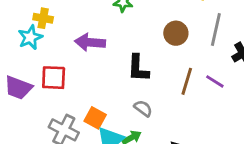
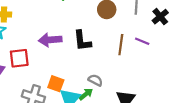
purple arrow: (90, 42) -> (50, 40), moved
gray semicircle: (143, 108) -> (95, 80), moved

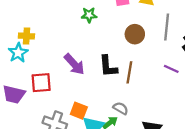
purple arrow: (50, 40) -> (74, 64), turned -130
brown line: (121, 45) -> (129, 72), moved

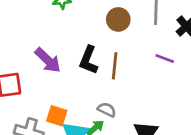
black L-shape: (108, 66) -> (89, 60), turned 30

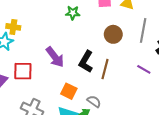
orange square: (57, 116) -> (69, 91), moved

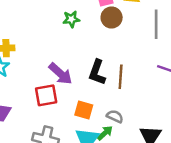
brown circle: (113, 34) -> (112, 18), moved
red square: (23, 71) -> (46, 95), moved

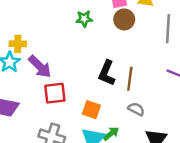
purple arrow: (60, 74) -> (40, 67), moved
gray semicircle: (115, 116) -> (136, 109), moved

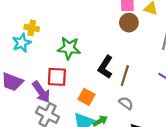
green star: (84, 19) -> (69, 48), moved, size x1.5
purple arrow: (40, 67) -> (41, 92), moved

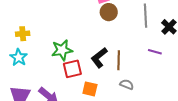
yellow cross: (32, 28) -> (23, 34), moved
black L-shape: (105, 67) -> (99, 58), turned 35
red square: (57, 77) -> (72, 69), moved

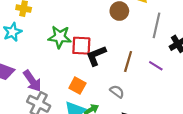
brown line: (119, 60) -> (128, 62), moved
red square: (72, 69) -> (81, 46), moved

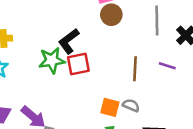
black L-shape: (96, 56) -> (69, 41), moved
orange square: (77, 86) -> (110, 107), moved

